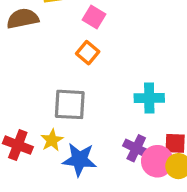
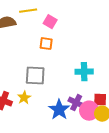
orange square: (88, 53) -> (46, 44), turned -32
blue star: (79, 160) -> (59, 110), moved, turned 30

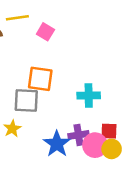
orange square: (46, 44) -> (40, 79), moved, size x1.5
purple cross: (76, 103) -> (78, 135), turned -35

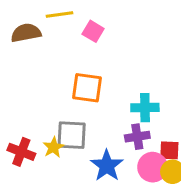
gray square: (26, 101) -> (72, 135), moved
purple cross: (78, 135) -> (137, 137), moved

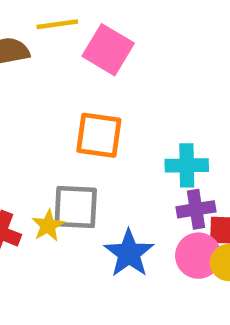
pink square: (93, 31) -> (108, 50), size x1.5
purple cross: (137, 137) -> (196, 209), moved

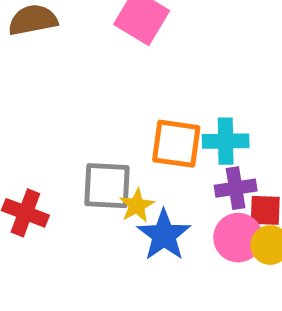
orange square: (99, 135) -> (176, 144), moved
yellow star: (48, 226) -> (137, 205), moved

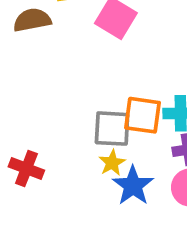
gray square: (107, 186) -> (112, 129), moved

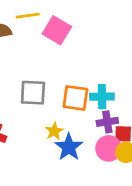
gray square: (112, 129) -> (33, 93), moved

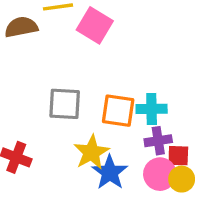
yellow star: (54, 131) -> (91, 152), size x1.5

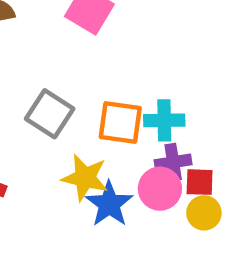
gray square: (65, 104) -> (50, 114), turned 30
yellow star: (91, 152) -> (85, 178), turned -30
pink circle: (160, 174) -> (160, 189), moved

